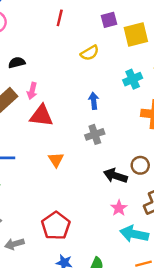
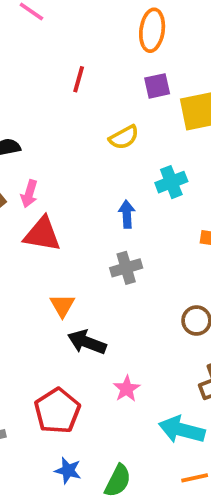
cyan cross: (133, 79) -> (171, 182), moved
black arrow: (115, 176) -> (87, 342), moved
pink star: (119, 208) -> (127, 389), moved

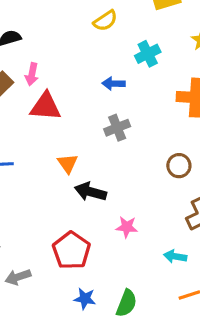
blue arrow: (127, 214) -> (114, 84), turned -80
pink star: (127, 389) -> (127, 227), turned -30
cyan arrow: (182, 430) -> (175, 256), size x0.6

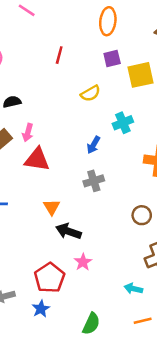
blue arrow: (114, 84) -> (93, 145), turned -66
pink star: (127, 227) -> (83, 262), moved, turned 30
blue star: (85, 299) -> (41, 309), moved, turned 30

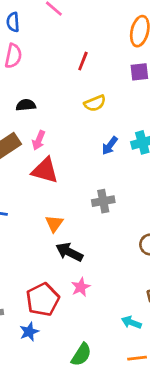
yellow semicircle: (90, 93) -> (95, 103), moved
blue arrow: (93, 145) -> (110, 146), moved

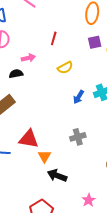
pink arrow: (39, 140) -> (28, 58), moved, turned -120
red triangle: (45, 171) -> (29, 139), moved
pink star: (81, 287) -> (89, 200), moved

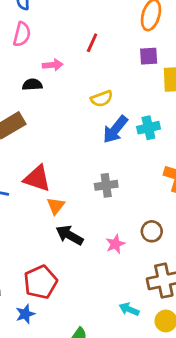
yellow semicircle: (65, 68) -> (102, 99), moved
blue arrow: (79, 97) -> (115, 130), size x1.5
pink star: (89, 200) -> (115, 244), moved

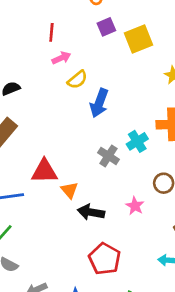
pink arrow: (53, 65) -> (61, 58), moved
cyan cross: (148, 128) -> (137, 141), moved
gray cross: (106, 185) -> (108, 156), turned -30
red pentagon: (40, 282) -> (105, 259), moved

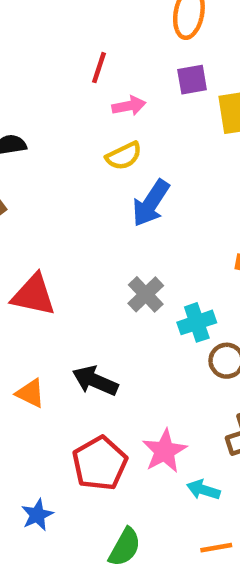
pink arrow: (61, 58) -> (129, 106), moved
cyan cross: (137, 141) -> (197, 322), moved
orange triangle: (69, 190) -> (30, 393), moved, turned -36
pink star: (135, 206) -> (164, 451), moved, size x1.4

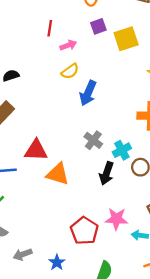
black arrow: (95, 381) -> (107, 173), moved, turned -85
orange triangle: (30, 393) -> (58, 174), moved, size x1.5
pink star: (164, 451) -> (116, 219), turned -30

